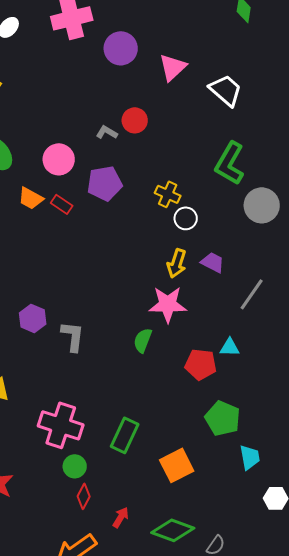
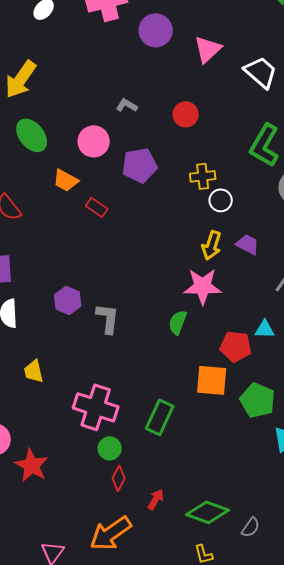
red circle: (135, 120) -> (186, 114), moved
gray L-shape: (107, 132) -> (127, 105), moved
yellow cross: (168, 194) -> (203, 176), turned -30
red rectangle: (62, 204) -> (97, 207), moved
orange square: (177, 465) -> (212, 380), moved, turned 32

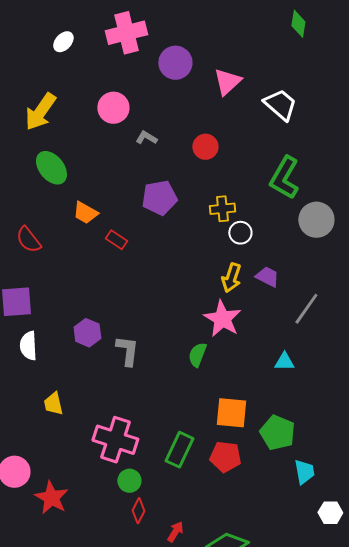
pink circle: (94, 141) -> (113, 108), moved
pink star: (203, 286) -> (222, 319), turned 30
red pentagon: (236, 346) -> (225, 457), moved

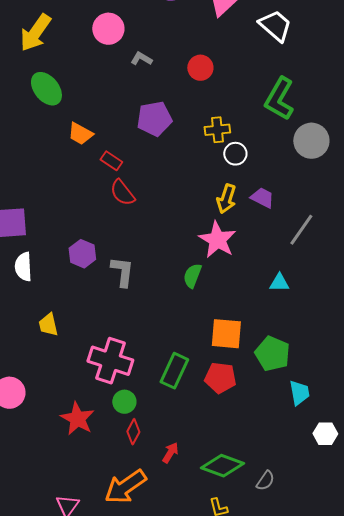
red semicircle: (28, 240) -> (122, 193), moved
red star: (51, 498) -> (77, 419), moved

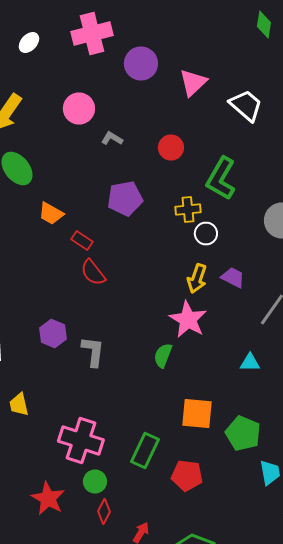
green L-shape: (279, 99) -> (221, 178), moved
red pentagon: (220, 378) -> (187, 476), moved

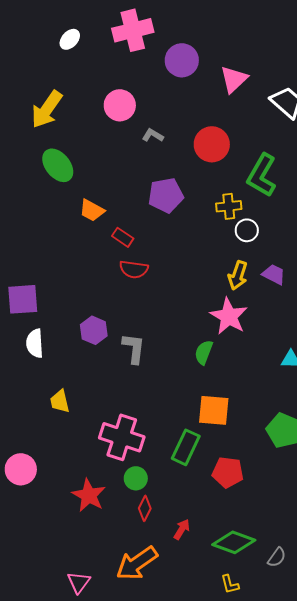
red circle: (171, 148) -> (212, 144), size x1.4
red semicircle: (93, 272) -> (134, 269), turned -44
orange square: (197, 414) -> (214, 410), moved

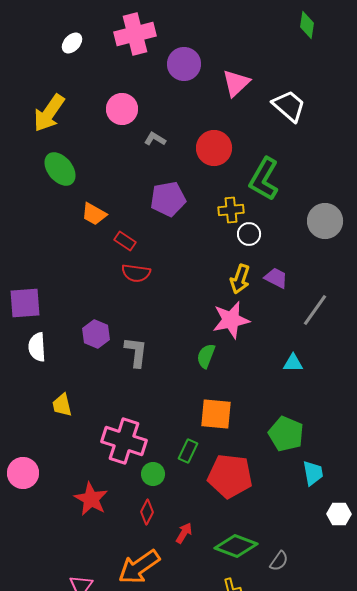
pink star: (229, 316) -> (231, 320), turned 30
green rectangle: (186, 447) -> (188, 451), size x0.7
red pentagon: (228, 472) -> (230, 476), size x1.4
green circle: (136, 478) -> (153, 474), moved

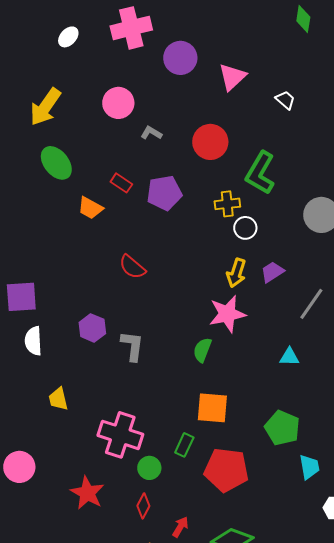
white trapezoid: (289, 106) -> (285, 100), size x0.6
red rectangle: (125, 241) -> (121, 183), moved
red semicircle: (136, 273) -> (132, 267), turned 32
purple trapezoid: (276, 278) -> (272, 272), turned -60

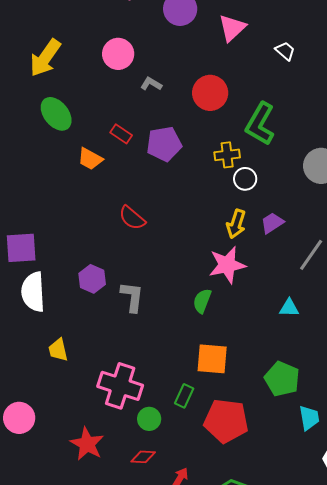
white semicircle: (33, 341) -> (33, 292), size x1.4
red diamond: (143, 506) -> (143, 457), turned 65

